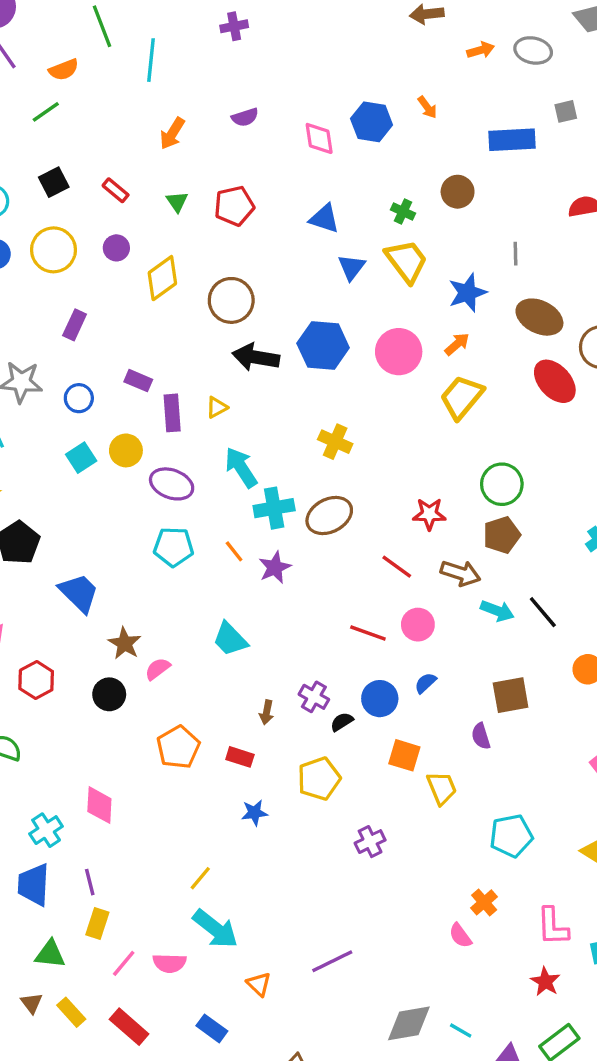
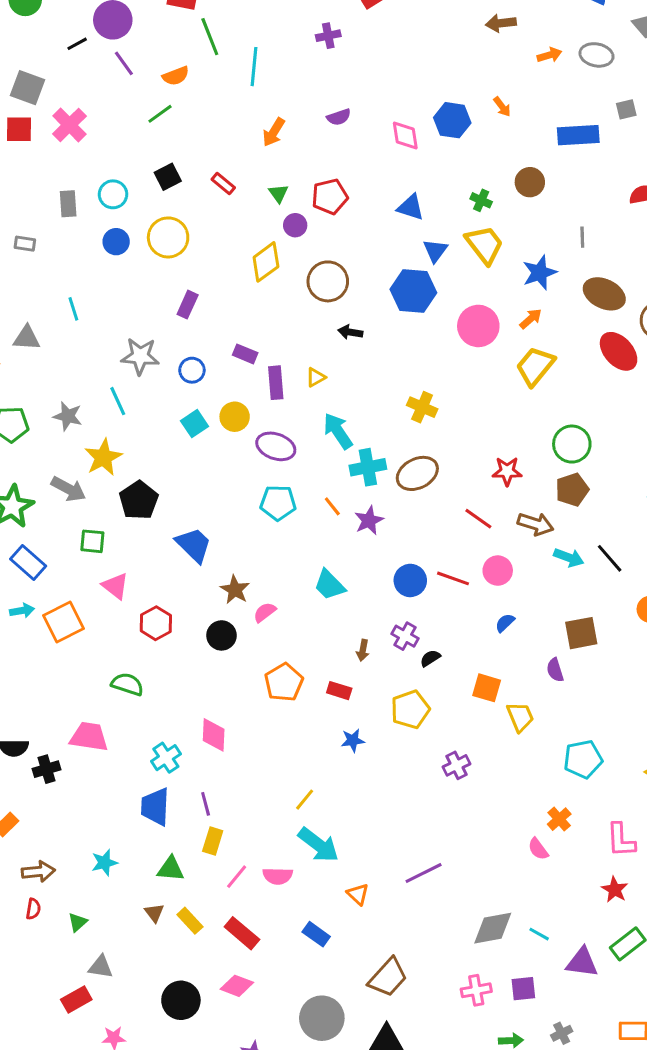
purple circle: (116, 248) -> (295, 225), moved
blue hexagon: (323, 345) -> (413, 291), moved
black arrow: (256, 357) -> (350, 332), size x0.6
blue circle: (380, 699) -> (410, 580), moved

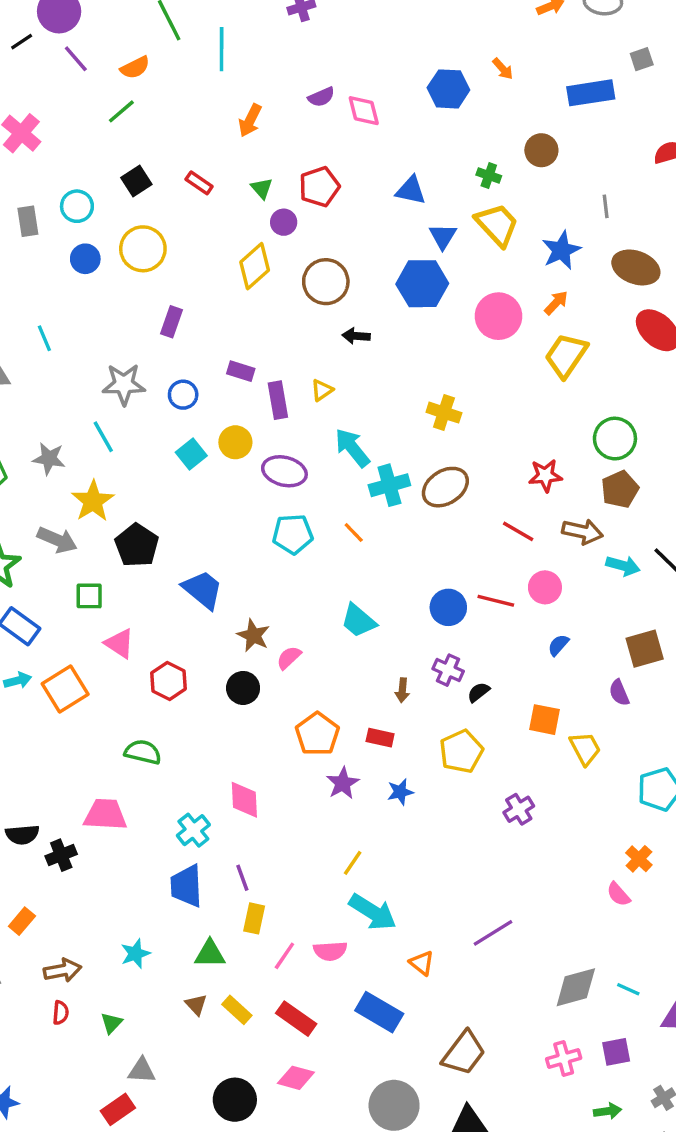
pink diamond: (405, 135) -> (364, 111), moved
purple star: (369, 520) -> (343, 783), moved
blue rectangle: (316, 934) -> (379, 1012), size x1.5

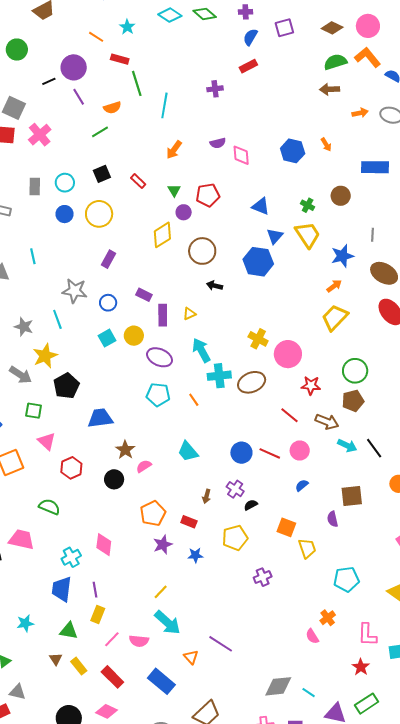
pink circle: (498, 316) -> (288, 354), moved
blue trapezoid: (203, 590) -> (100, 418), turned -56
purple line: (493, 933) -> (221, 644), moved, turned 55

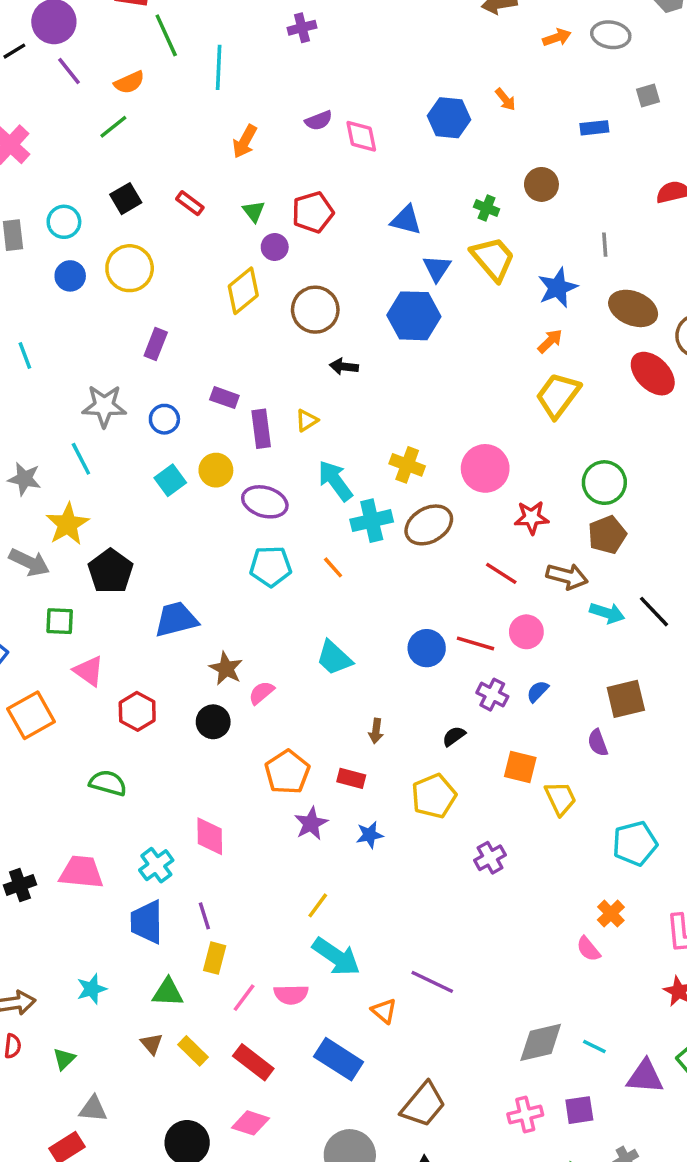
blue rectangle: (375, 167) -> (594, 128), size x0.6
yellow cross: (258, 339) -> (407, 465), moved
purple cross: (235, 489) -> (492, 695), moved
pink trapezoid: (21, 539) -> (81, 872), moved

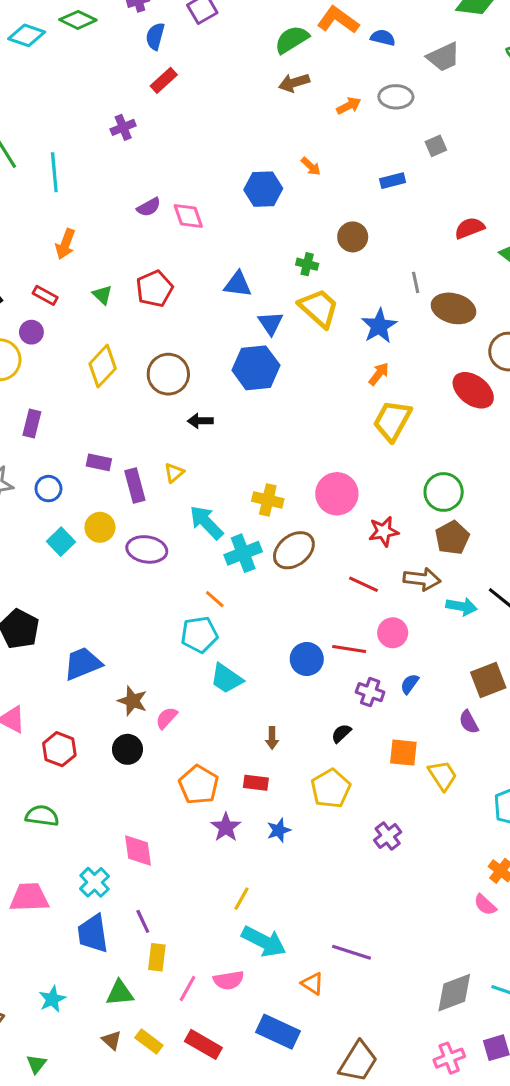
orange arrow: (245, 141) -> (65, 244), moved
purple circle: (275, 247) -> (31, 332), moved
brown ellipse: (633, 308) -> (453, 308), moved
cyan pentagon: (271, 566) -> (199, 635), moved

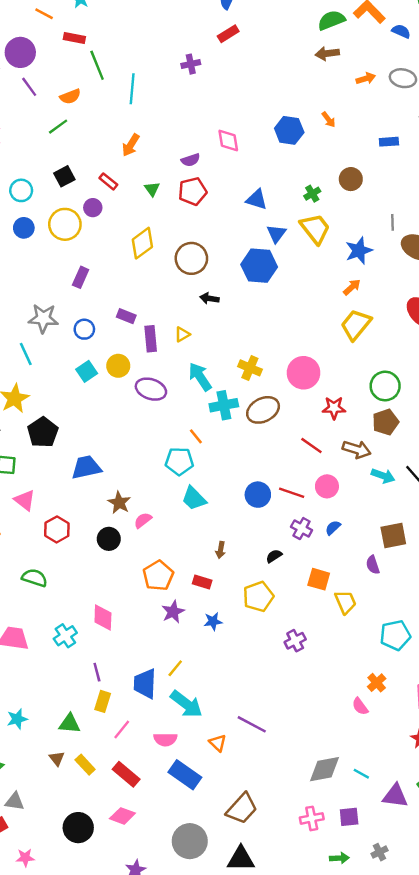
purple semicircle: (149, 207) -> (191, 160), moved
green cross: (307, 264) -> (312, 194), turned 35
blue trapezoid: (93, 934) -> (145, 684), moved
pink semicircle: (229, 980) -> (165, 739), moved

